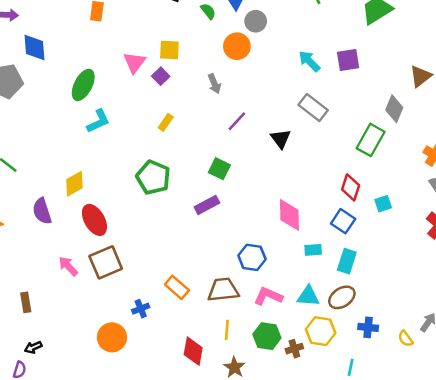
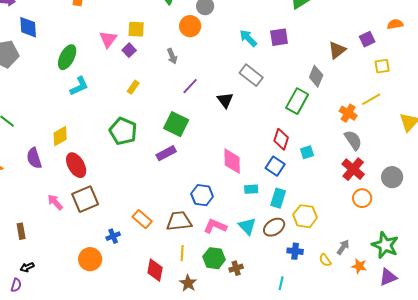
green square: (219, 169) -> (176, 124), size x1.4
cyan triangle: (308, 296) -> (247, 226), turned 42
yellow hexagon: (321, 331) -> (305, 216), moved

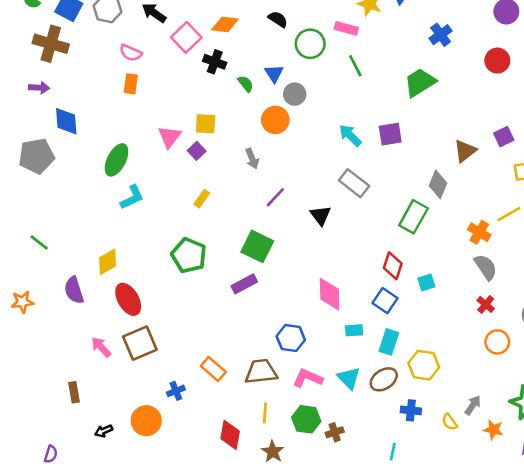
red cross: (353, 169) -> (486, 304), size x0.6
brown rectangle: (21, 231) -> (74, 392), moved
black arrow: (27, 267) -> (104, 431), moved

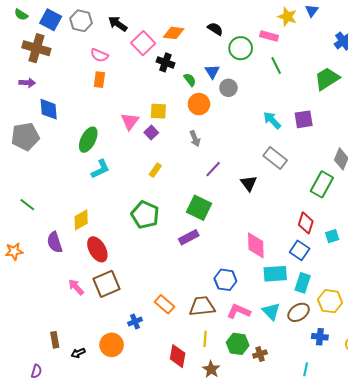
orange circle: (275, 120) -> (199, 104), moved
cyan rectangle: (354, 330) -> (275, 274), size x1.6
brown rectangle: (74, 392) -> (55, 340), moved

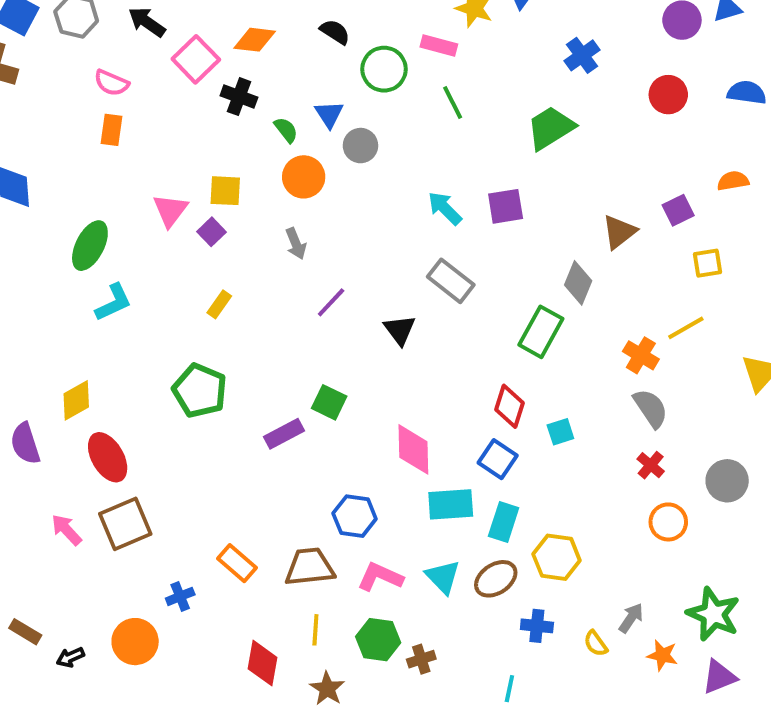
green square: (199, 208) -> (329, 402), moved, size x0.7
brown rectangle: (55, 340) -> (25, 632), turned -49

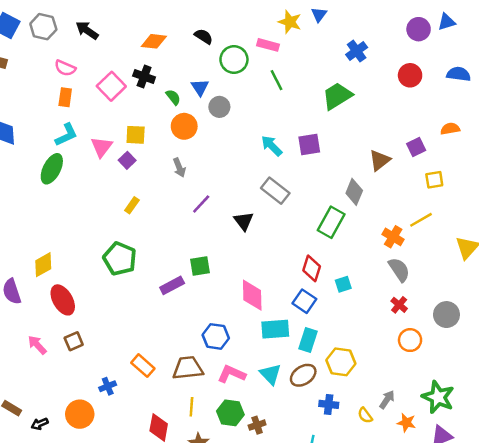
pink square: (196, 59) -> (111, 86), moved
cyan L-shape: (113, 302) -> (66, 135), moved
green square: (329, 402) -> (200, 266), turned -35
brown square: (125, 524) -> (74, 341), size x0.6

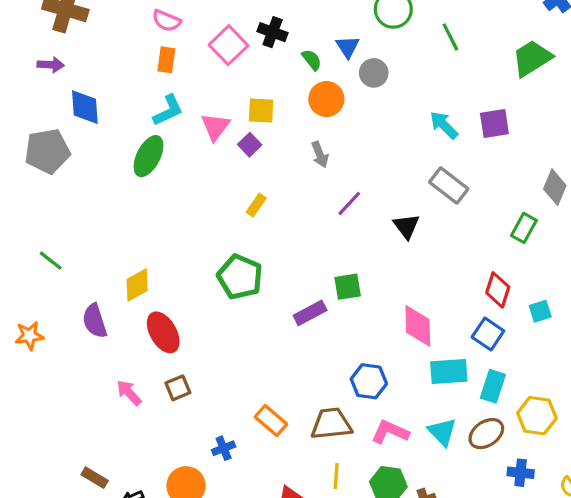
green rectangle: (331, 222) -> (524, 228), size x0.7

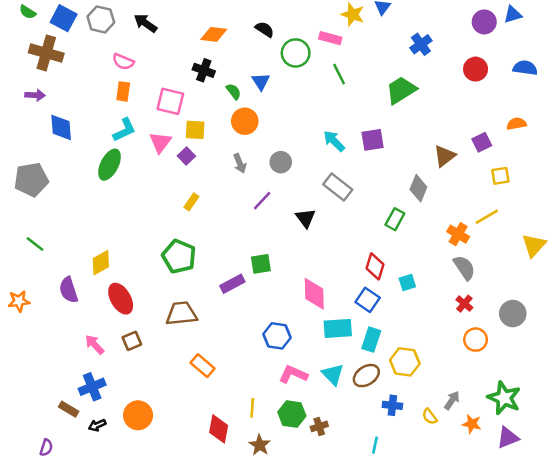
pink square: (228, 45) -> (170, 101), moved, turned -32
gray circle: (374, 73) -> (281, 162), moved
gray pentagon: (47, 151) -> (31, 180), moved
brown trapezoid: (331, 424) -> (181, 314), moved
blue cross: (224, 448) -> (92, 387), moved, size x1.5

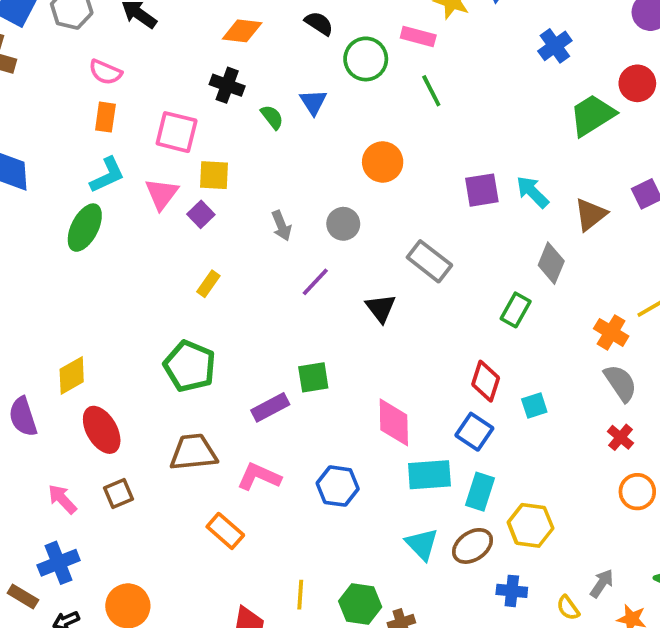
green trapezoid: (401, 90) -> (592, 115), moved
orange circle: (245, 121) -> (383, 162), moved
cyan arrow: (334, 141) -> (532, 192), moved
pink L-shape: (293, 374) -> (259, 477), moved

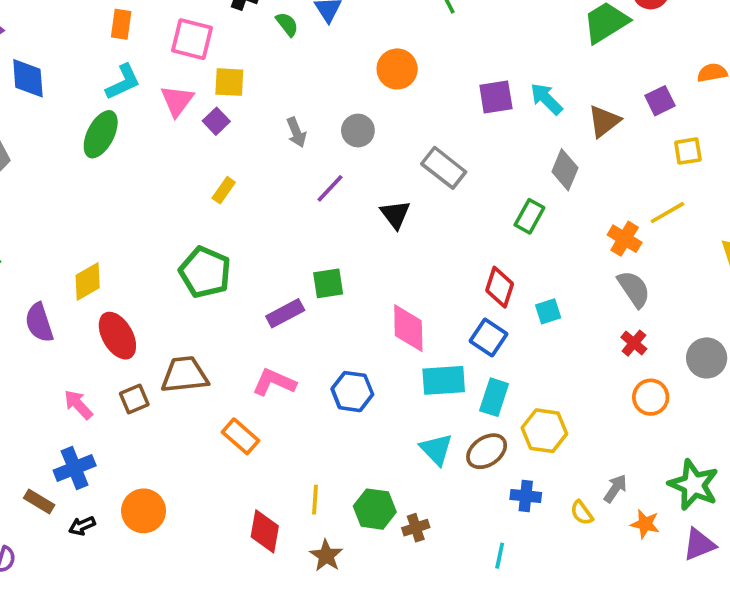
brown trapezoid: (193, 452) -> (185, 375), moved

